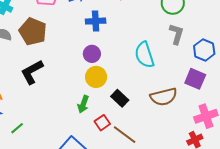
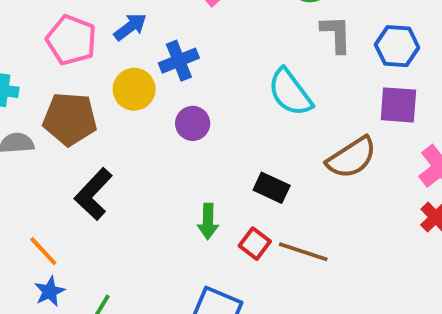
yellow circle: (96, 77) -> (134, 89), moved

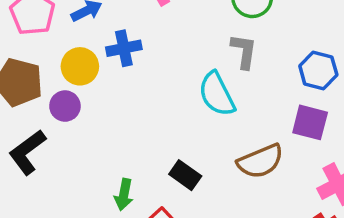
gray L-shape: (336, 34) -> (244, 51), moved
purple circle: (193, 123) -> (65, 106), moved

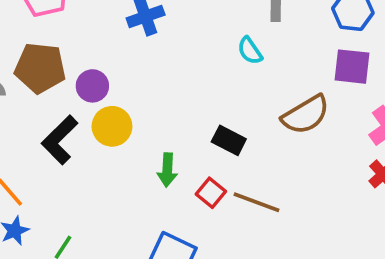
yellow circle: (80, 66) -> (112, 126), moved
cyan semicircle: (217, 94) -> (250, 51), size x0.6

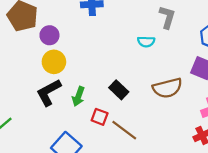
cyan semicircle: (250, 51) -> (146, 42), turned -70
black L-shape: (60, 140) -> (49, 92), moved
red square: (211, 193) -> (100, 117), turned -35

